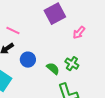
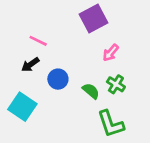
pink arrow: (79, 33) -> (111, 53), moved

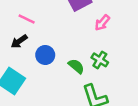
pink arrow: (111, 53) -> (102, 23), moved

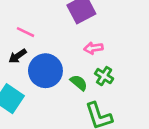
pink arrow: (102, 23) -> (93, 48), moved, turned 42
blue circle: (45, 55) -> (45, 71), size x1.6

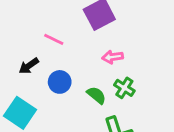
pink line: (25, 32) -> (54, 39), moved
blue circle: (45, 71) -> (60, 82), size x0.6

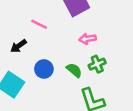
blue circle: (60, 82) -> (44, 69), moved
green cross: (124, 88) -> (97, 64), turned 35

